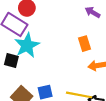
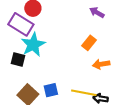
orange rectangle: (84, 44) -> (89, 43), turned 56

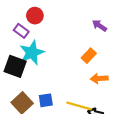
purple rectangle: (21, 24) -> (21, 31), size x0.6
black square: (18, 60) -> (15, 66), size x1.5

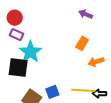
red circle: (35, 16) -> (15, 18), moved

